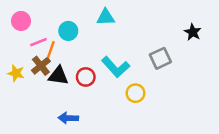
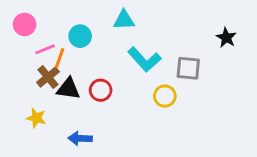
gray square: (160, 58) -> (188, 68), turned 30
cyan L-shape: (116, 67) -> (144, 60), moved
yellow star: (16, 73) -> (36, 118), moved
yellow circle: (135, 93) -> (165, 96), moved

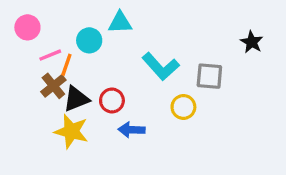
cyan triangle: (124, 20) -> (120, 23), moved
black triangle: (68, 89) -> (76, 99), turned -30
yellow star: (36, 118) -> (71, 131), moved, size x1.5
blue arrow: (80, 138) -> (131, 130), moved

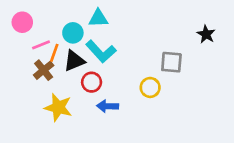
cyan L-shape: (161, 66) -> (101, 52), moved
black triangle: (76, 99) -> (74, 61), moved

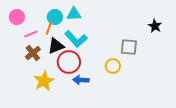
cyan circle: (73, 33) -> (55, 17), moved
orange line: (54, 53) -> (49, 28), moved
red circle: (92, 82) -> (69, 62), size x1.5
yellow star: (58, 107) -> (44, 81), turned 30

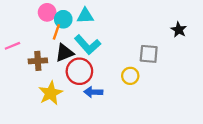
pink circle: (17, 17) -> (47, 12), moved
pink line: (31, 34) -> (12, 46), moved
brown cross: (33, 53) -> (38, 61), turned 35

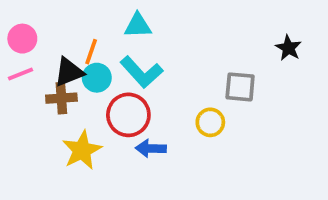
pink circle: (47, 12) -> (22, 39), moved
cyan circle: (63, 19) -> (97, 78), moved
black triangle: (64, 53) -> (69, 72), moved

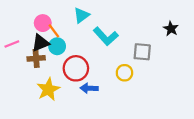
cyan triangle: (138, 26) -> (81, 15), turned -35
pink circle: (22, 39) -> (43, 23), moved
orange line: (91, 52) -> (54, 31), turned -56
cyan L-shape: (141, 72) -> (106, 36), moved

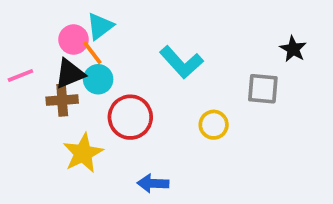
cyan triangle: (81, 15) -> (100, 26), moved
gray square: (142, 52) -> (263, 89), moved
blue arrow: (89, 88) -> (153, 183), moved

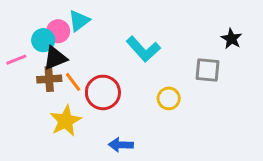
orange line: (92, 53) -> (73, 82), moved
cyan circle: (98, 79) -> (43, 40), moved

